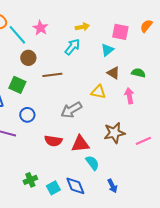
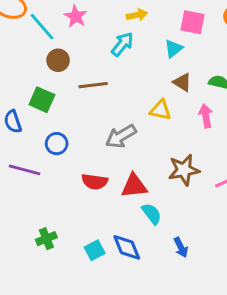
green cross: (30, 180) -> (46, 239), moved

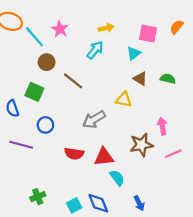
brown line: (93, 85) -> (73, 81), turned 45
pink arrow: (206, 116) -> (162, 126), moved

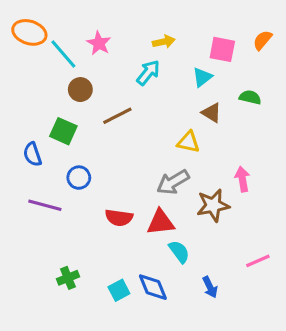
green semicircle: (168, 79) -> (250, 97), moved
brown line: (73, 81) -> (117, 116), turned -65
gray arrow: (94, 119) -> (173, 182), moved
pink line: (173, 154) -> (258, 261), moved

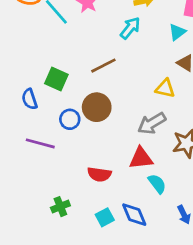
brown circle: (80, 90) -> (97, 107), moved, size x1.4
red semicircle: (119, 218) -> (99, 174), moved

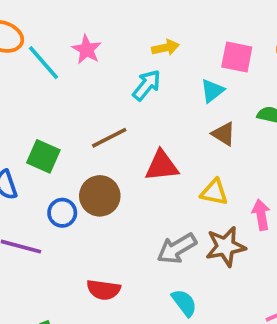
yellow triangle: (165, 88) -> (214, 192), moved
gray arrow: (152, 123) -> (177, 248), moved
red triangle: (141, 158) -> (162, 166), moved

